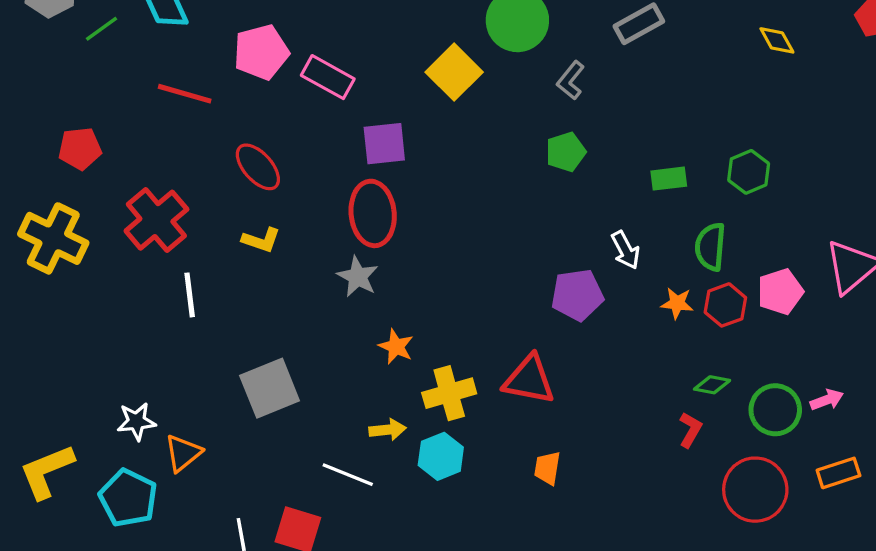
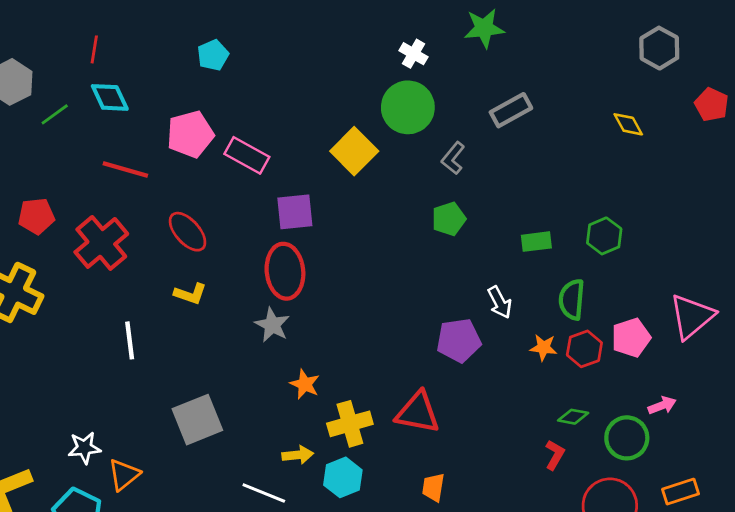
red cross: (156, 220) -> (101, 243), moved
pink arrow: (827, 400) -> (662, 405), moved

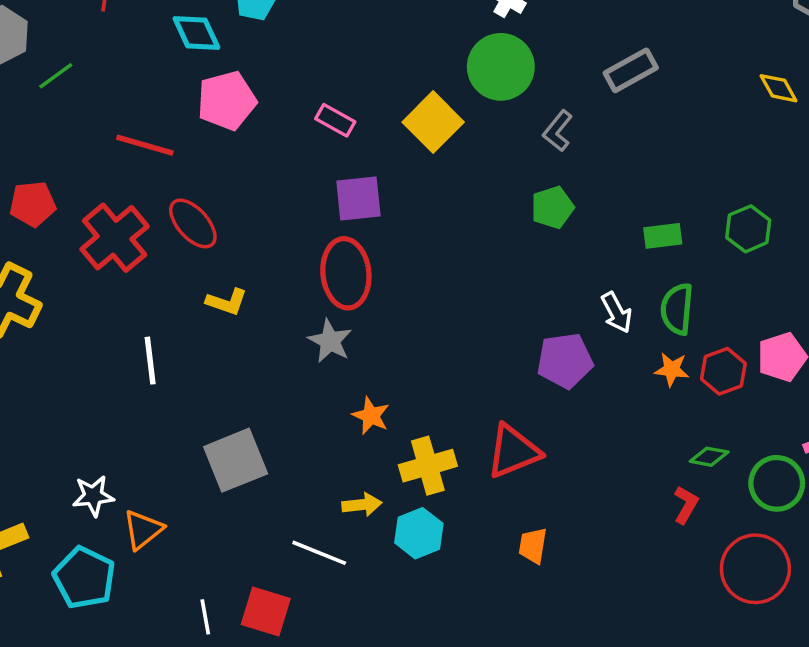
cyan diamond: (110, 97) -> (196, 33), moved
pink rectangle: (247, 155) -> (335, 120), moved, size x0.7
red ellipse: (187, 232) -> (193, 223), moved
green semicircle: (572, 299) -> (677, 309), moved
red triangle: (418, 412) -> (513, 451), turned -33

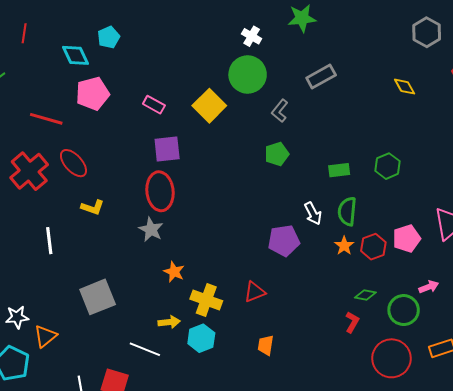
orange star: (672, 369) -> (344, 246), turned 30
red triangle: (513, 451) -> (255, 292), size x0.7
yellow cross: (428, 466) -> (206, 300), turned 36

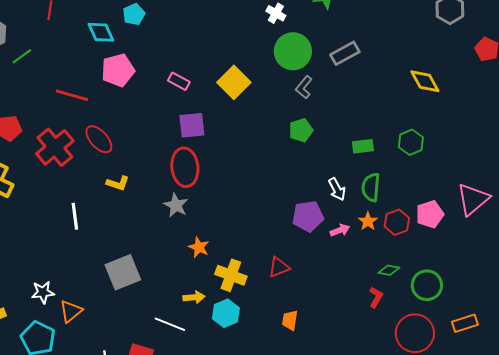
green circle: (248, 75) -> (293, 51), moved
yellow diamond: (405, 87) -> (425, 81), moved, size x1.4
pink arrow: (429, 287) -> (340, 230), moved

